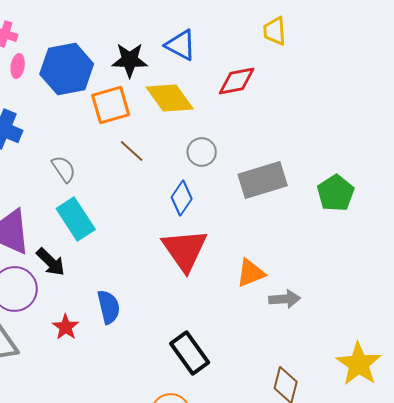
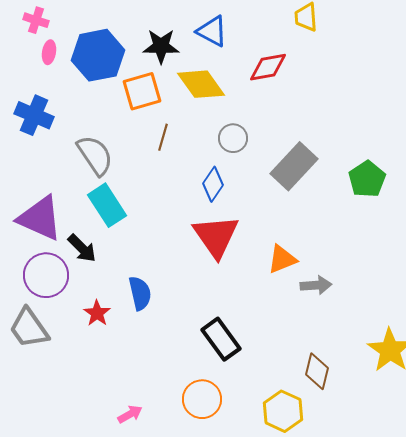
brown line: (132, 151) -> (163, 137), turned 64
gray semicircle: (64, 169) -> (95, 155), size x1.5
gray rectangle: (263, 180) -> (294, 166), turned -30

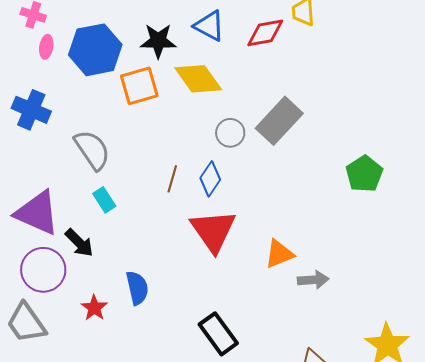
red diamond: (268, 67) -> (265, 33), moved
brown line: (163, 137) -> (172, 179), moved
gray rectangle: (294, 166) -> (279, 121), moved
cyan rectangle: (107, 205) -> (104, 200), size x0.6

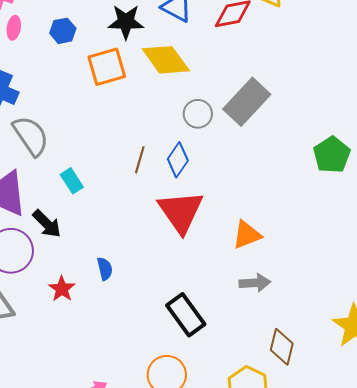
blue hexagon: (95, 50) -> (63, 31), size x0.5
gray semicircle: (92, 150) -> (31, 136), moved
gray arrow: (313, 280) -> (255, 283), moved
blue semicircle: (137, 288) -> (105, 269), size x0.7

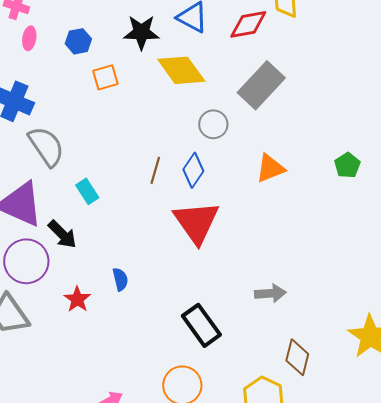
orange square: (107, 67) -> (105, 77), moved, size x0.7
gray rectangle: (247, 102) -> (261, 85), moved
green pentagon: (332, 155) -> (347, 165), size x0.7
orange triangle: (247, 235) -> (270, 168), moved

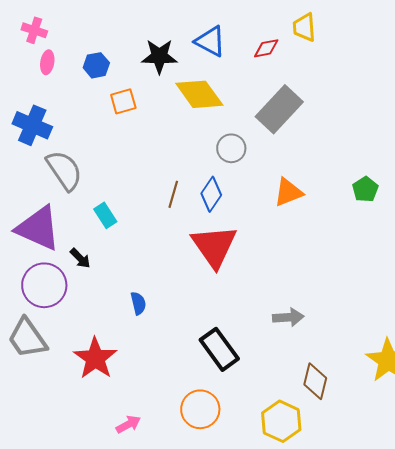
red diamond: (248, 24) -> (266, 48), size x0.7
black arrow: (62, 234) -> (80, 258), size x0.7
red star: (77, 299) -> (95, 358), moved, size x1.6

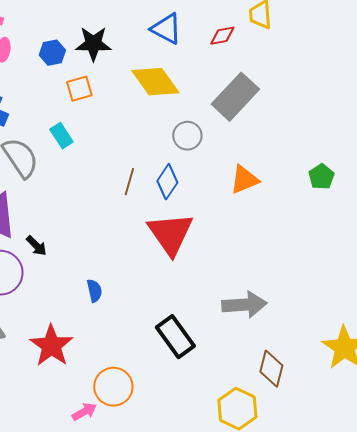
black star: (159, 56) -> (93, 44), moved
cyan rectangle: (105, 215) -> (61, 136), moved
gray arrow: (288, 317) -> (244, 305), size x1.4
orange circle: (200, 409) -> (113, 387), moved

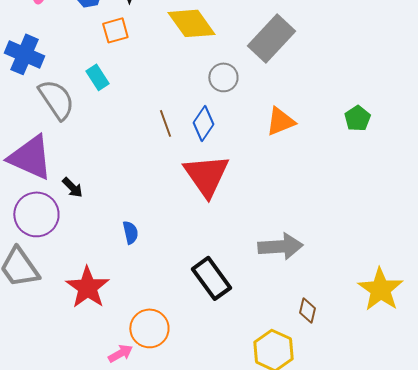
brown line: (129, 182) -> (165, 123), turned -36
brown diamond: (271, 369) -> (307, 310), size x0.7

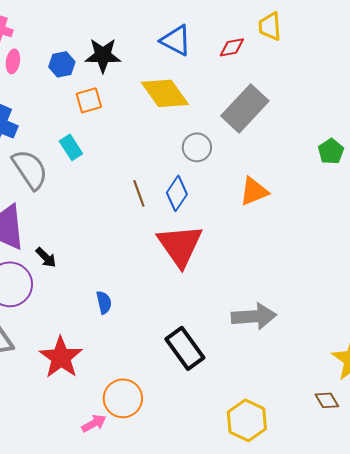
green pentagon: (357, 118) -> (331, 151), moved
brown diamond: (307, 310) -> (327, 400), moved, turned -45

